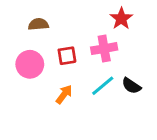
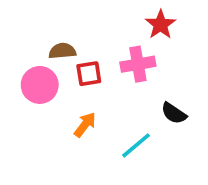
brown semicircle: (38, 24) -> (62, 51), moved
cyan line: (103, 86) -> (136, 145), moved

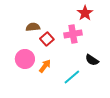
red square: (89, 74) -> (47, 39), turned -32
pink circle: (40, 85) -> (25, 59), moved

